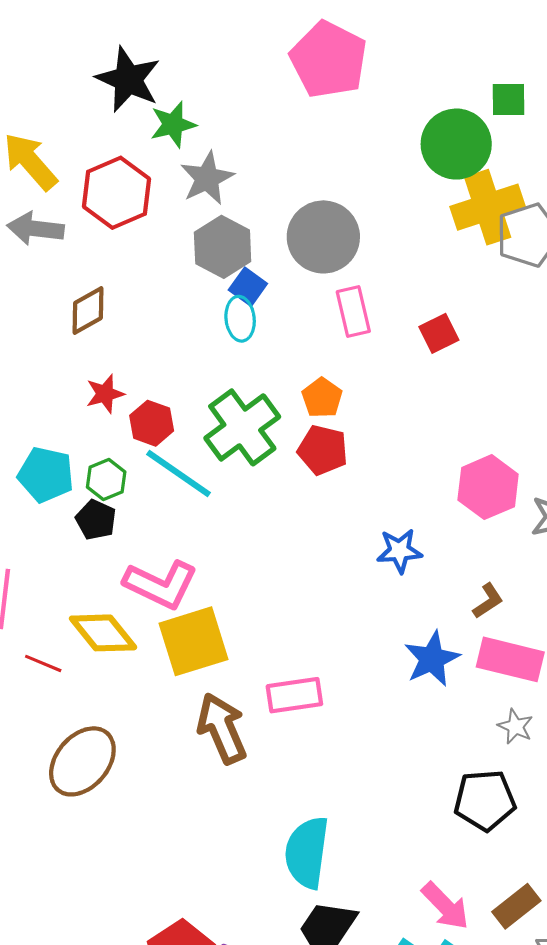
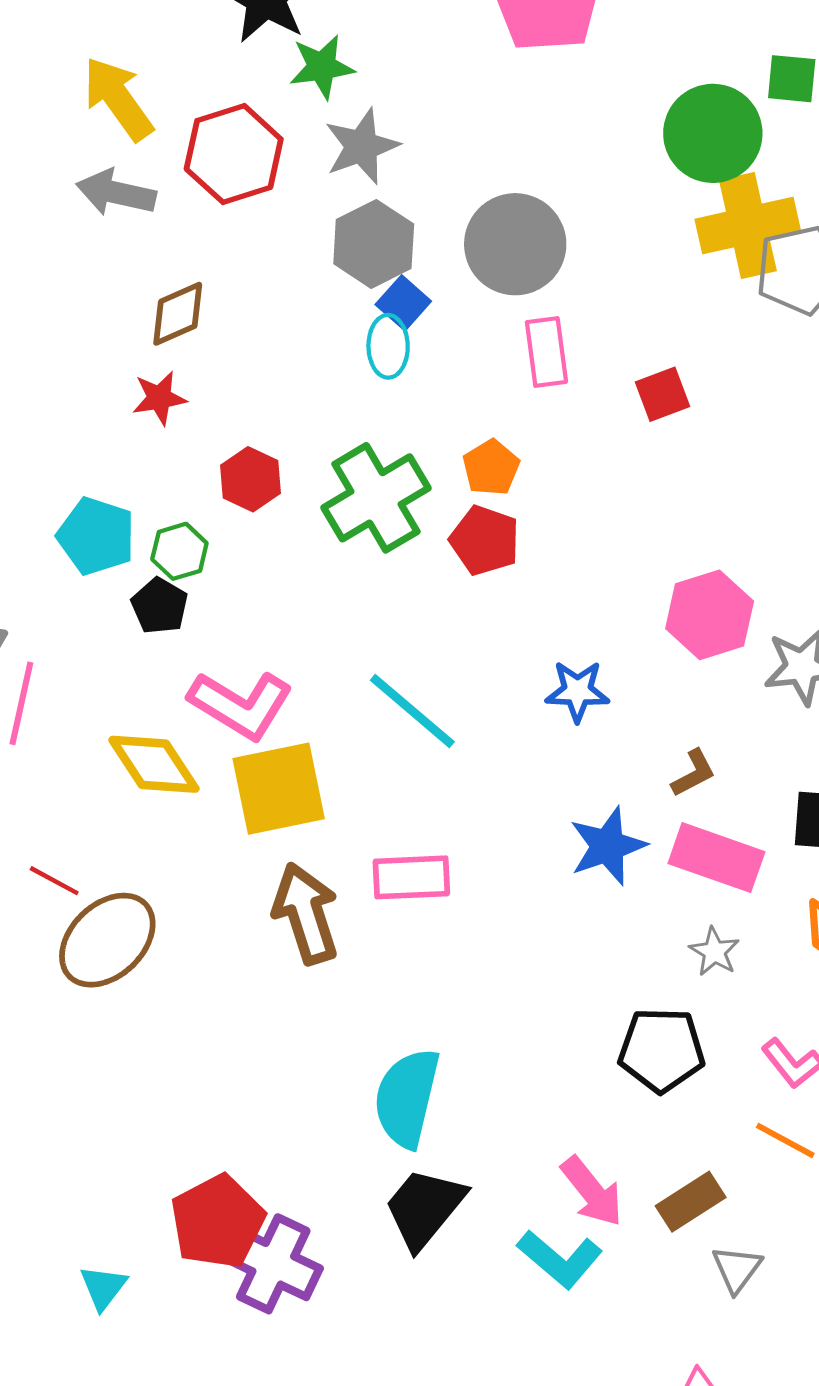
red star: (105, 394) -> (159, 398), moved
cyan line: (179, 474) -> (412, 711), moved
red line: (43, 663) -> (54, 881), moved

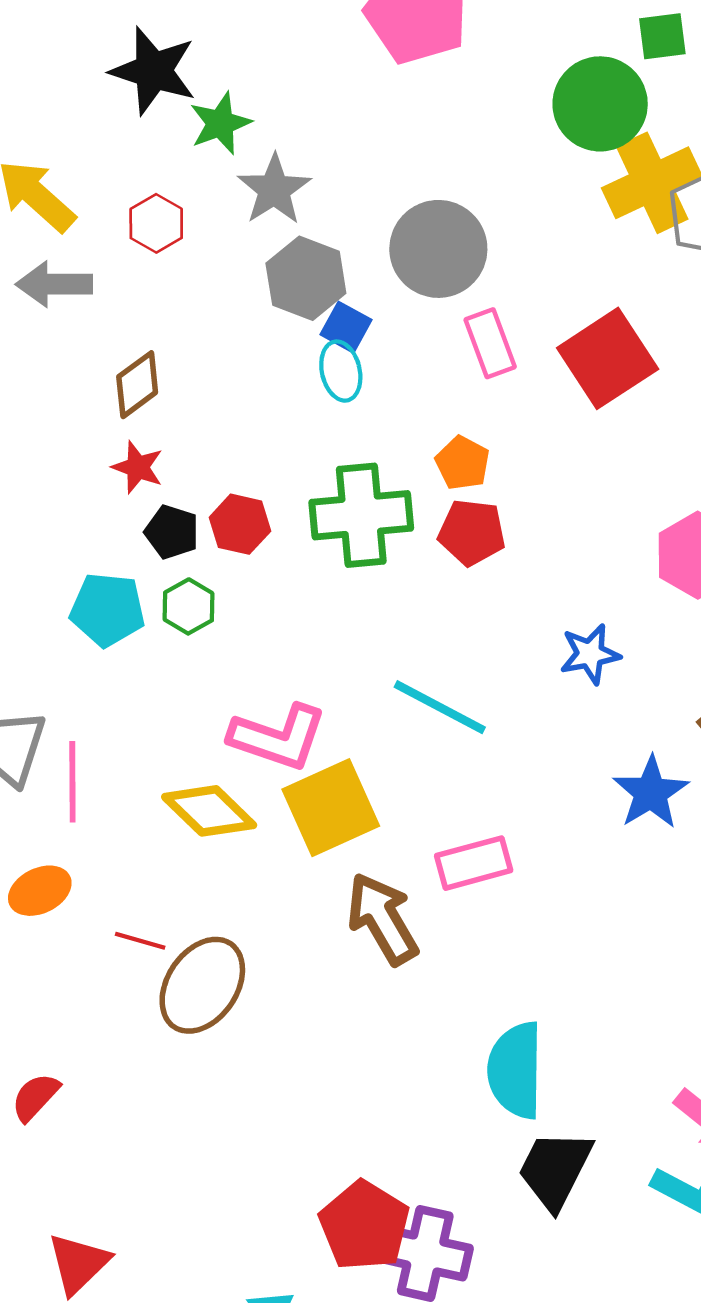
red hexagon: (234, 154) -> (156, 223), size x0.6
red square: (663, 394) -> (608, 358), size x1.8
red star: (159, 398) -> (138, 467), turned -30
green cross: (376, 498) -> (361, 515), turned 38
black pentagon: (160, 606) -> (172, 532), moved

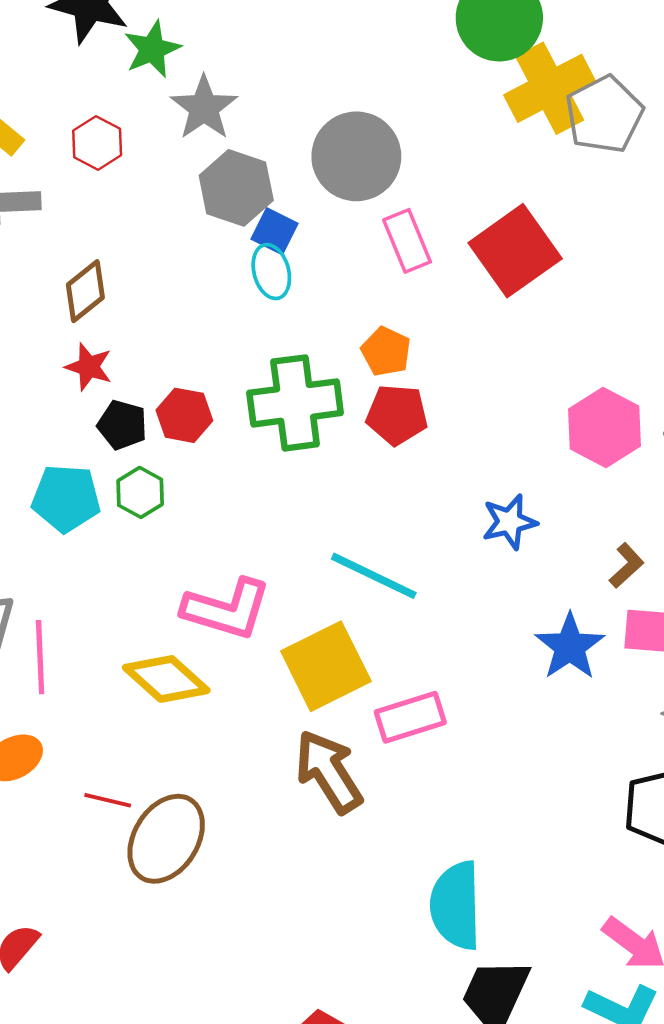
yellow square: (331, 808) -> (326, 666), moved

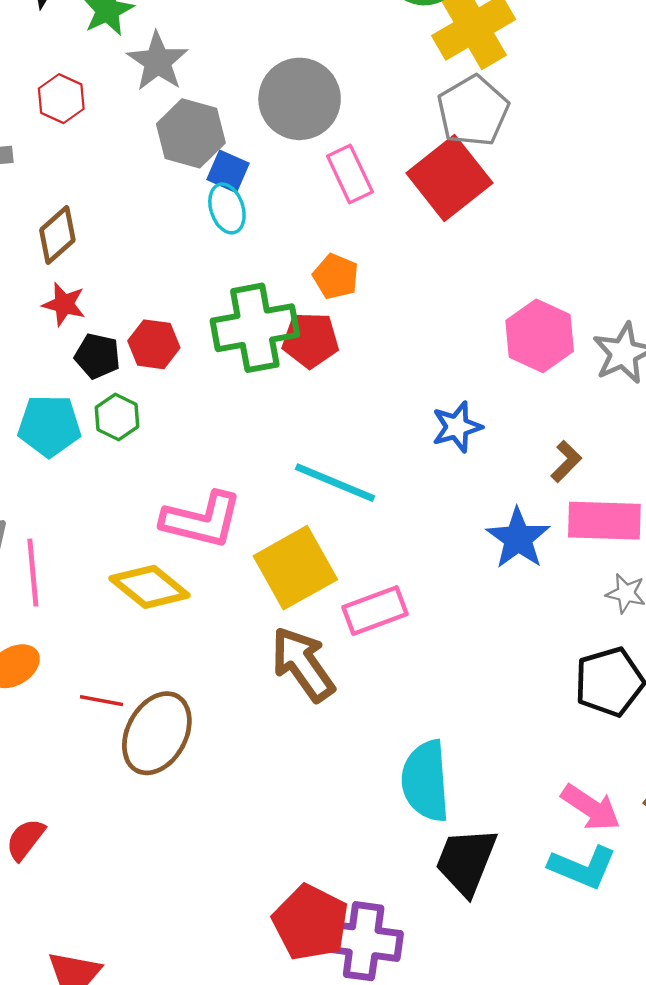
gray pentagon: (604, 114) -> (473, 111), moved
red pentagon: (397, 415) -> (310, 340), moved

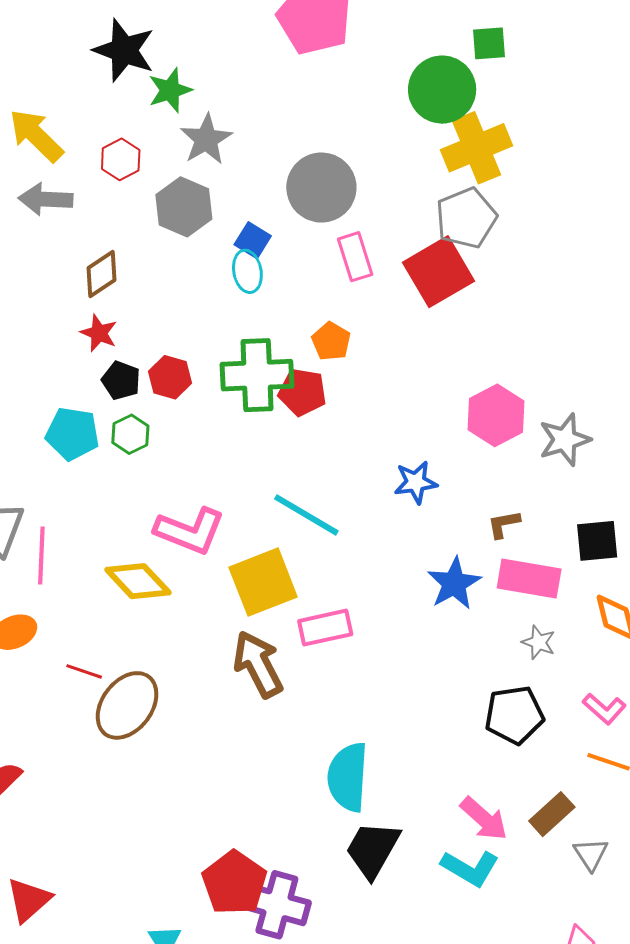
gray hexagon: (191, 133) -> (184, 207), moved
brown L-shape: (566, 461) -> (504, 524), turned -153

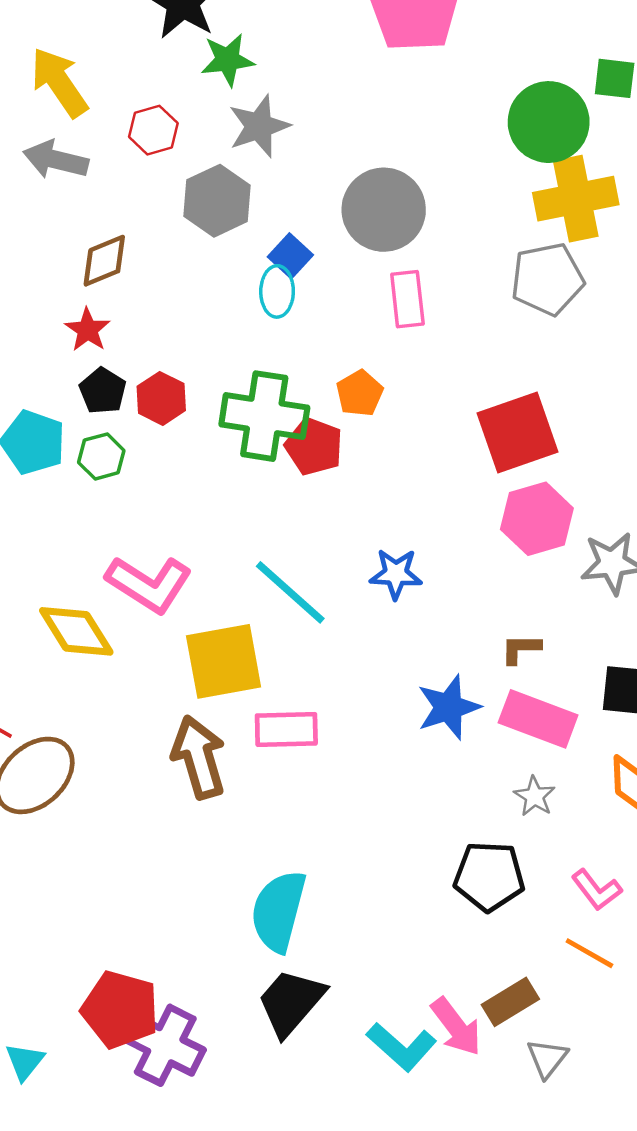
red square: (439, 272) -> (517, 432), moved
blue star: (416, 482) -> (396, 574), moved
pink arrow: (484, 819) -> (456, 1027), moved
red pentagon: (234, 883) -> (120, 1010), turned -30

